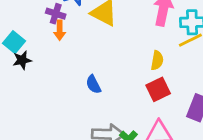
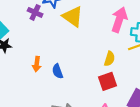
orange arrow: (60, 30) -> (37, 64), moved

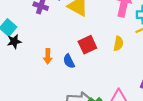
red square: (108, 81) -> (87, 45), moved

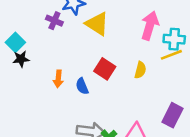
red square: (87, 45) -> (105, 69), turned -36

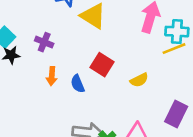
purple cross: (54, 21) -> (44, 42), moved
yellow semicircle: (140, 70) -> (139, 80), moved, turned 49

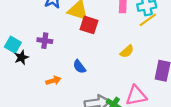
red square: (102, 65) -> (89, 25), moved
orange arrow: (52, 76) -> (53, 81), moved, turned -96

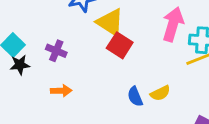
blue semicircle: (79, 67) -> (135, 97), moved
orange arrow: (53, 81) -> (61, 91), moved

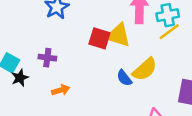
yellow triangle: (110, 22) -> (118, 35), moved
yellow semicircle: (160, 93) -> (145, 69), size x1.5

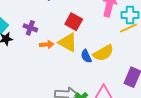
yellow triangle: (118, 35) -> (68, 42), moved
orange arrow: (61, 90) -> (47, 45), moved

